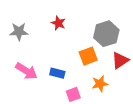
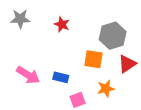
gray star: (19, 32) -> (20, 19), moved
orange square: (88, 56) -> (93, 59), turned 30

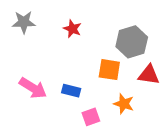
red triangle: (127, 64) -> (149, 75), turned 42
orange star: (106, 89) -> (124, 104), turned 30

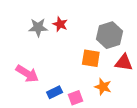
gray star: (24, 22) -> (38, 27), moved
blue rectangle: (71, 91) -> (55, 92), moved, turned -40

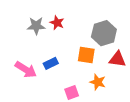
blue rectangle: (55, 92) -> (51, 63), moved

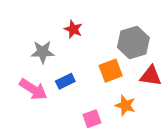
gray star: (36, 26) -> (43, 52), moved
orange square: (86, 55) -> (111, 71), turned -30

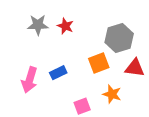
gray star: (43, 52) -> (38, 25), moved
pink arrow: (33, 89) -> (30, 80), turned 75

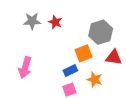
blue rectangle: (58, 73) -> (70, 71), moved

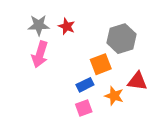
red triangle: (114, 57) -> (137, 81), moved
pink arrow: (25, 67) -> (40, 54), moved

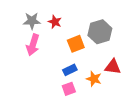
orange square: (101, 64) -> (76, 44), moved

